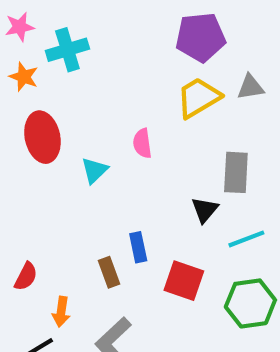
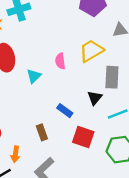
yellow trapezoid: (198, 98) -> (91, 51), moved
blue rectangle: (138, 247) -> (65, 111), moved, turned -42

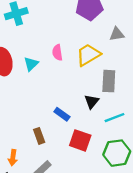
pink semicircle: (60, 61) -> (57, 52), moved
cyan triangle: (34, 76) -> (31, 64), moved

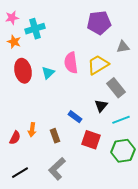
pink semicircle: (57, 52) -> (71, 63), size x1.5
gray rectangle: (109, 81) -> (116, 88), turned -42
orange arrow: (13, 158) -> (32, 130), moved

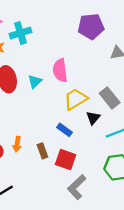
yellow trapezoid: (98, 65) -> (75, 99), moved
red square: (91, 140) -> (66, 160), moved
gray L-shape: (57, 169) -> (77, 187), moved

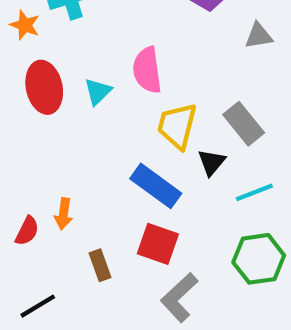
yellow trapezoid: (75, 99) -> (177, 126), turned -45
blue rectangle: (64, 130) -> (156, 186), size x1.6
brown rectangle: (42, 151) -> (100, 265), moved

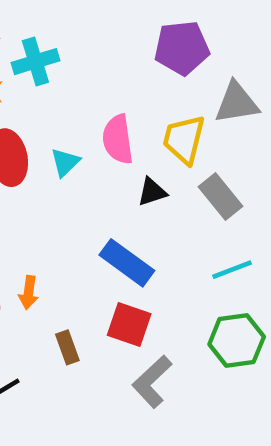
gray triangle: (259, 36) -> (237, 103), size x1.5
yellow trapezoid: (177, 126) -> (184, 139), moved
black triangle: (211, 162) -> (152, 192), moved, turned 32

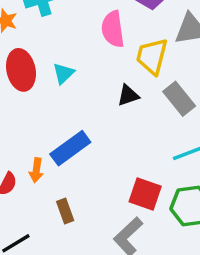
pink semicircle: (118, 139) -> (113, 29), moved
blue rectangle: (127, 263) -> (70, 148), moved, turned -72
red square: (129, 325) -> (145, 194), moved

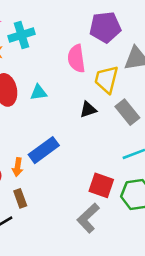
cyan triangle: (63, 73) -> (38, 93), turned 36
brown rectangle: (65, 211) -> (20, 198), moved

